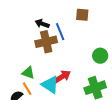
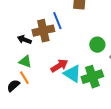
black arrow: (42, 24) -> (24, 40), moved
cyan triangle: (50, 85) -> (72, 74), moved

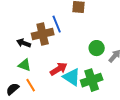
orange line: (24, 78) -> (31, 85), moved

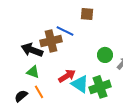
blue line: (57, 24) -> (65, 31), turned -42
black arrow: (24, 43) -> (32, 50), size x1.5

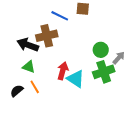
blue line: (65, 31) -> (60, 16), moved
red arrow: (67, 76) -> (63, 71), turned -42
green cross: (100, 87) -> (104, 72), moved

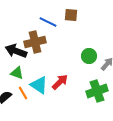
red arrow: (63, 71) -> (60, 82), moved, turned 30
green cross: (104, 72) -> (97, 91), moved
cyan triangle: (76, 79) -> (39, 85), moved

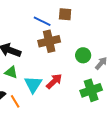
brown cross: (35, 42) -> (49, 41), moved
cyan triangle: (39, 85) -> (33, 84), turned 30
orange line: (23, 93) -> (15, 101), moved

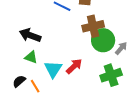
brown cross: (49, 41) -> (93, 26), moved
green circle: (83, 55) -> (103, 40), size x1.5

